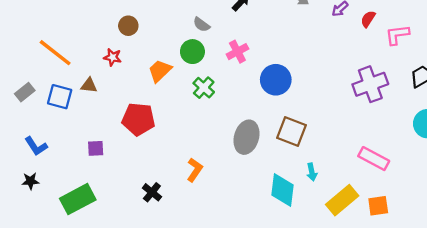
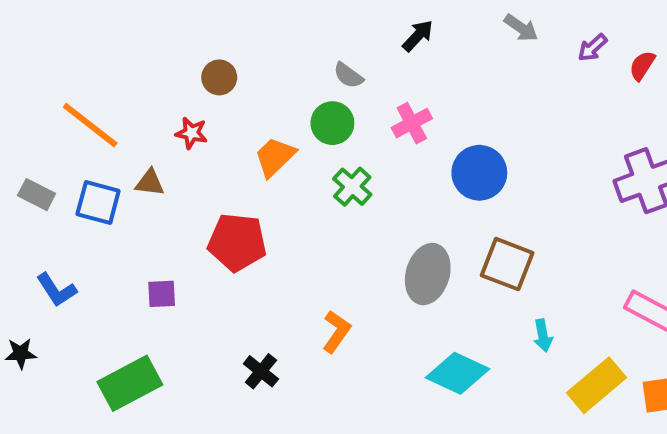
gray rectangle: (25, 92) -> (37, 195), turned 66
black star: (30, 181) -> (21, 353), moved
cyan diamond: (283, 190) -> (458, 373), moved, turned -72

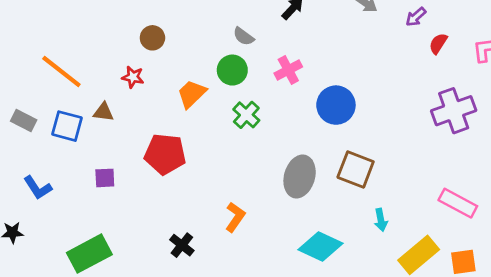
red semicircle: (642, 66) -> (438, 43), moved
purple square: (162, 294) -> (105, 178), moved

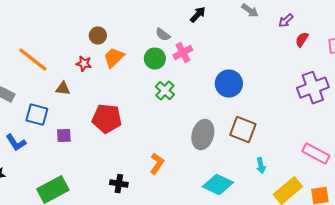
pink cross: (288, 70) -> (183, 53), moved
orange trapezoid: (192, 94) -> (114, 58), moved
blue square: (67, 126) -> (37, 115), moved
black cross: (182, 245) -> (119, 184), turned -30

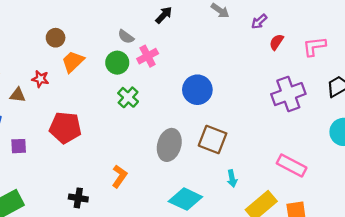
red star: (84, 64) -> (40, 79), moved

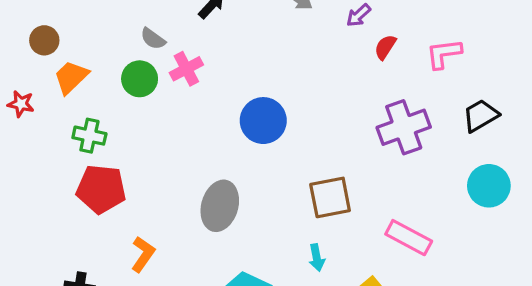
green cross: (128, 97) -> (89, 136), moved, turned -30
red pentagon: (65, 128) -> (101, 189), moved
brown square: (213, 140) -> (330, 197), moved, turned -32

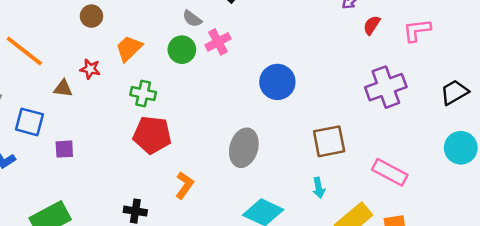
brown circle: (44, 40) -> (91, 16), moved
black trapezoid: (481, 116) -> (454, 92), moved
cyan circle: (489, 186) -> (461, 148), moved

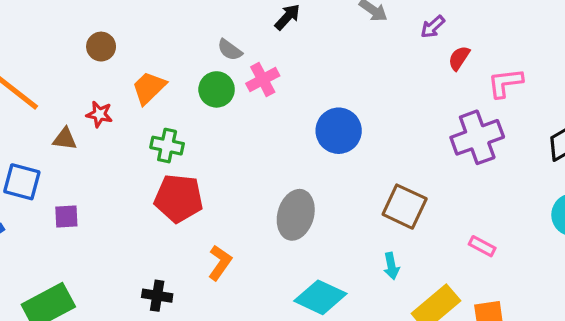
pink L-shape: (417, 30) -> (505, 83), moved
brown square: (329, 141) -> (405, 207), turned 36
pink rectangle: (390, 172) -> (482, 246), size x0.6

